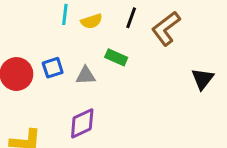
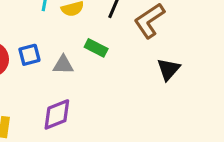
black triangle: (203, 79) -> (168, 69), moved

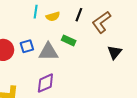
gray triangle: (63, 65) -> (48, 52), size x1.5

